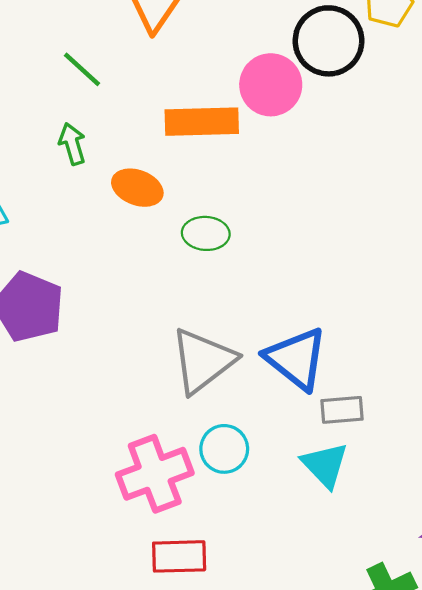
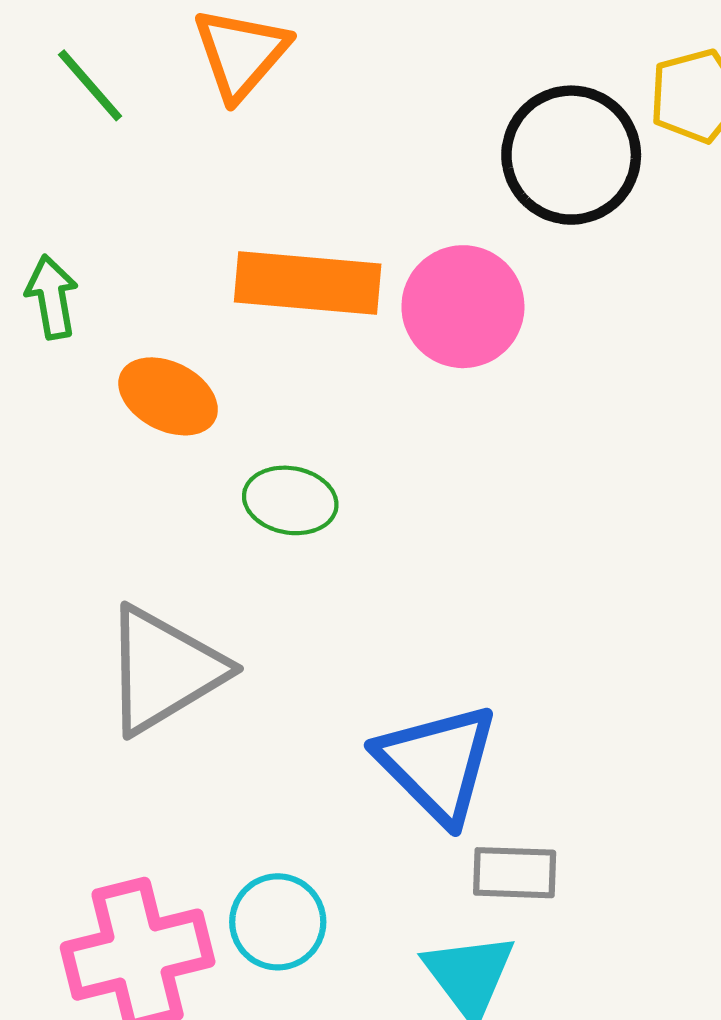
green line: (82, 69) -> (90, 85), moved
pink circle: (271, 85) -> (463, 307), moved
gray triangle: (203, 361) -> (164, 670), moved

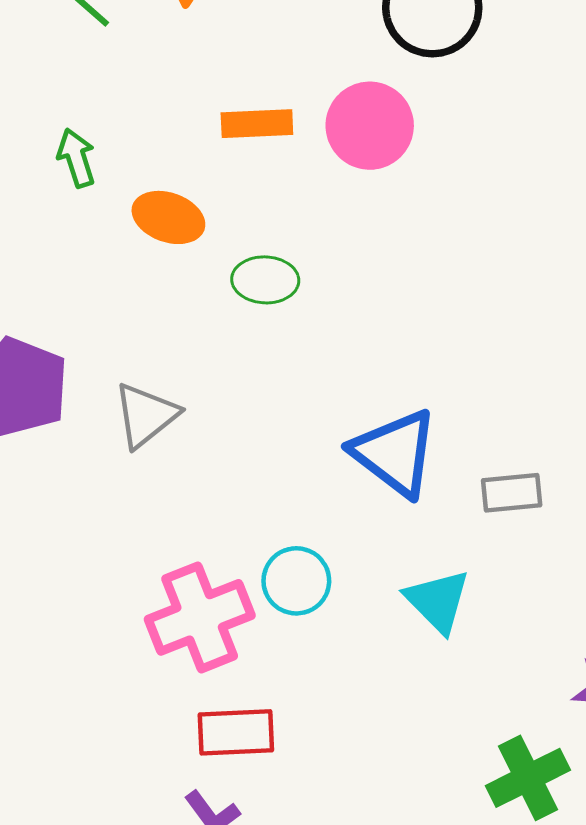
orange rectangle: (308, 283) -> (257, 124), size x0.7
gray triangle: (164, 670) -> (146, 415), moved, size x0.7
gray rectangle: (515, 873) -> (512, 493), moved

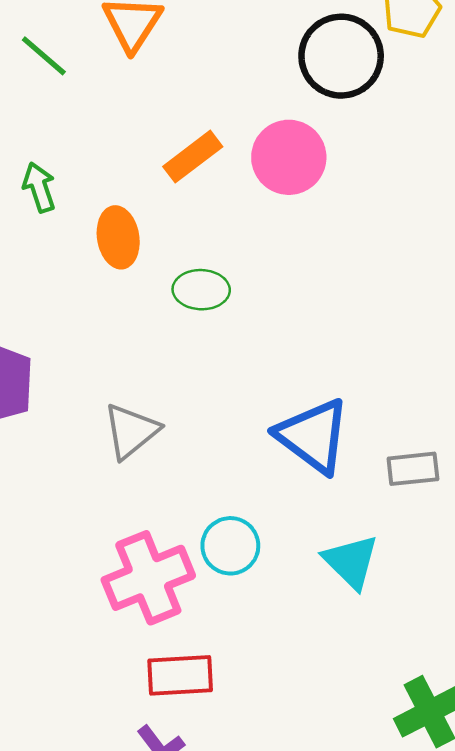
orange rectangle: (257, 124) -> (193, 157), turned -34
orange ellipse: (168, 217) -> (118, 237), turned 62
gray triangle: (146, 415) -> (131, 431), moved

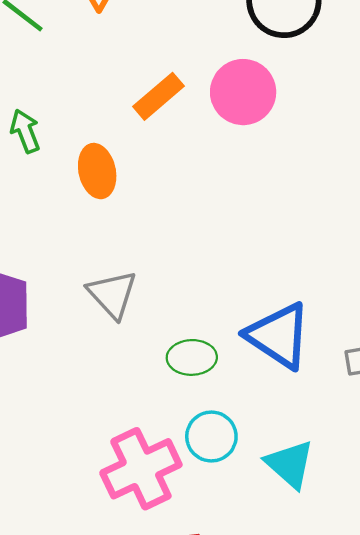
green ellipse: (201, 290) -> (192, 357), moved
gray triangle: (131, 431) -> (112, 294), moved, turned -30
cyan triangle: (351, 562) -> (290, 464), moved

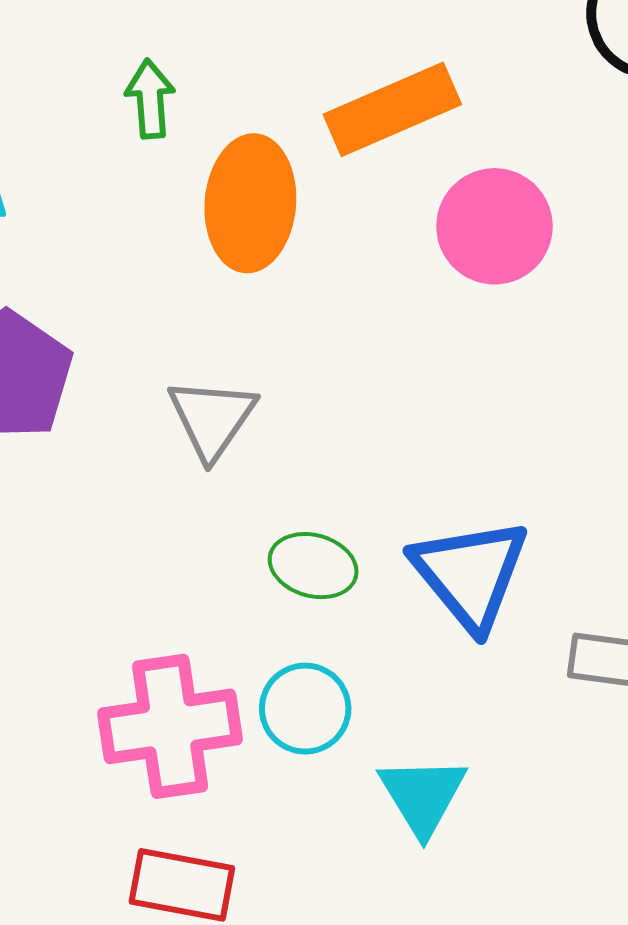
pink circle: (243, 92) -> (494, 226), moved
orange rectangle: (159, 96) -> (392, 109), size x1.4
orange ellipse: (97, 171) -> (250, 203), size x1.4

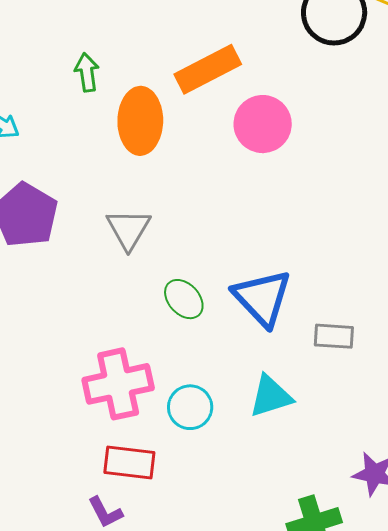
green ellipse: (313, 566) -> (184, 299), turned 36
cyan circle: (305, 709) -> (190, 407), moved
cyan triangle: (423, 796) -> (271, 396), moved, turned 48

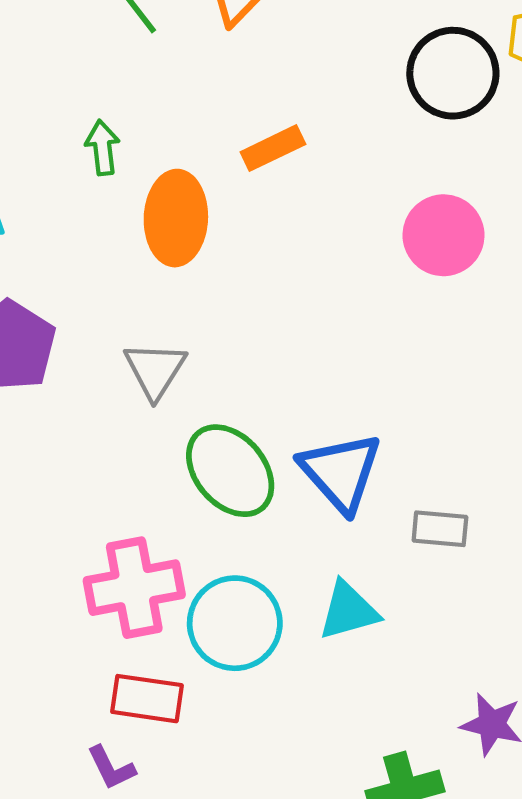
orange rectangle: (208, 69) -> (273, 148), size x0.7
pink circle: (263, 124) -> (444, 235), moved
green ellipse: (184, 299) -> (230, 471), size x1.6
cyan circle: (190, 407) -> (235, 623), size x1.5

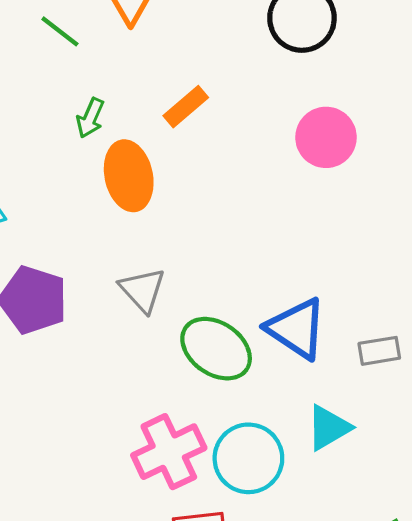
green arrow: (103, 148) -> (90, 118), moved, turned -135

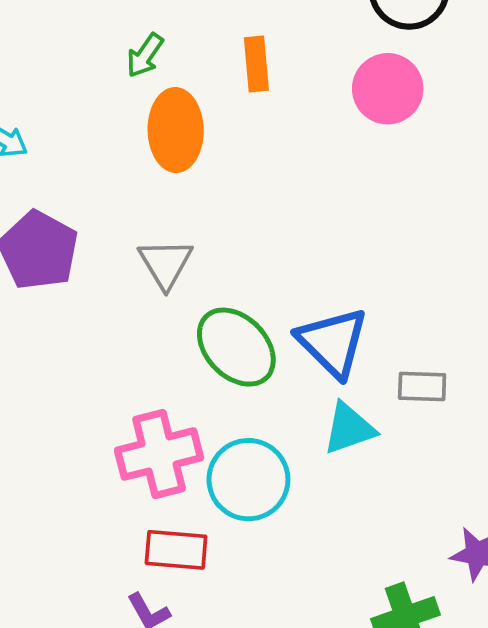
orange rectangle: (186, 107) -> (256, 64), turned -66
pink circle: (326, 137) -> (388, 89), moved
cyan triangle: (329, 428) -> (349, 428), moved

